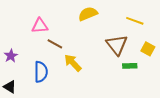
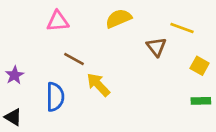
pink triangle: (40, 26) -> (58, 21), moved
brown triangle: (117, 45) -> (156, 47), moved, size x0.7
green rectangle: (130, 66) -> (201, 101), moved

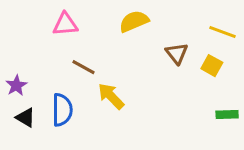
yellow line: (182, 28) -> (222, 32), moved
yellow square: (200, 66) -> (212, 66), moved
black triangle: (13, 117) -> (26, 117), moved

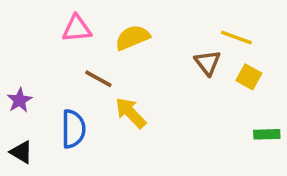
yellow semicircle: (134, 21) -> (132, 38), moved
yellow line: (222, 32) -> (236, 38), moved
black triangle: (26, 117) -> (21, 152), moved

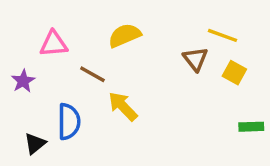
pink triangle: (77, 29) -> (54, 44), moved
purple star: (20, 100) -> (23, 81), moved
black triangle: (21, 152) -> (35, 144), moved, turned 50

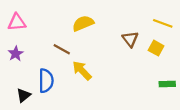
yellow line: (223, 35) -> (163, 23), moved
pink triangle: (54, 44) -> (17, 22), moved

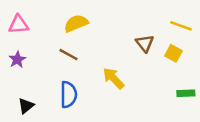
yellow semicircle: (83, 23) -> (76, 23), moved
yellow arrow: (82, 71) -> (114, 78), moved
blue semicircle: (46, 81) -> (69, 95), moved

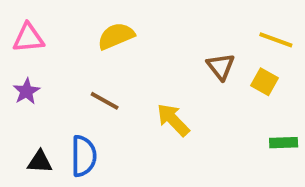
brown line: (69, 55) -> (105, 101), moved
blue semicircle: (69, 95) -> (84, 156), moved
black triangle: (26, 106) -> (40, 162), turned 42

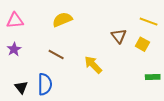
black triangle: (40, 162) -> (21, 87), turned 48

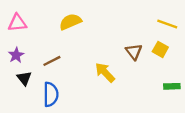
brown triangle: (119, 36) -> (134, 52), moved
brown line: (56, 54) -> (52, 61), moved, turned -56
black triangle: (21, 87) -> (24, 78), moved

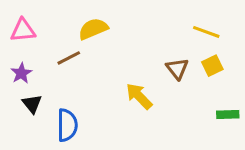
yellow line: (167, 24) -> (206, 32), moved
yellow square: (160, 49) -> (212, 66), turned 35
brown line: (52, 61) -> (69, 58), moved

